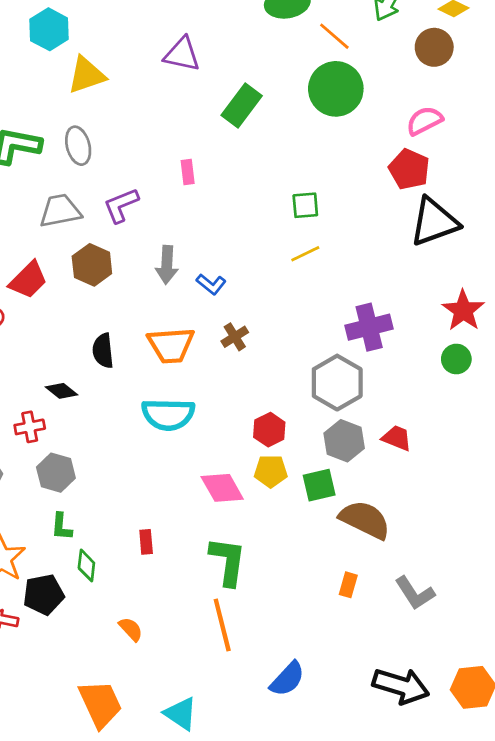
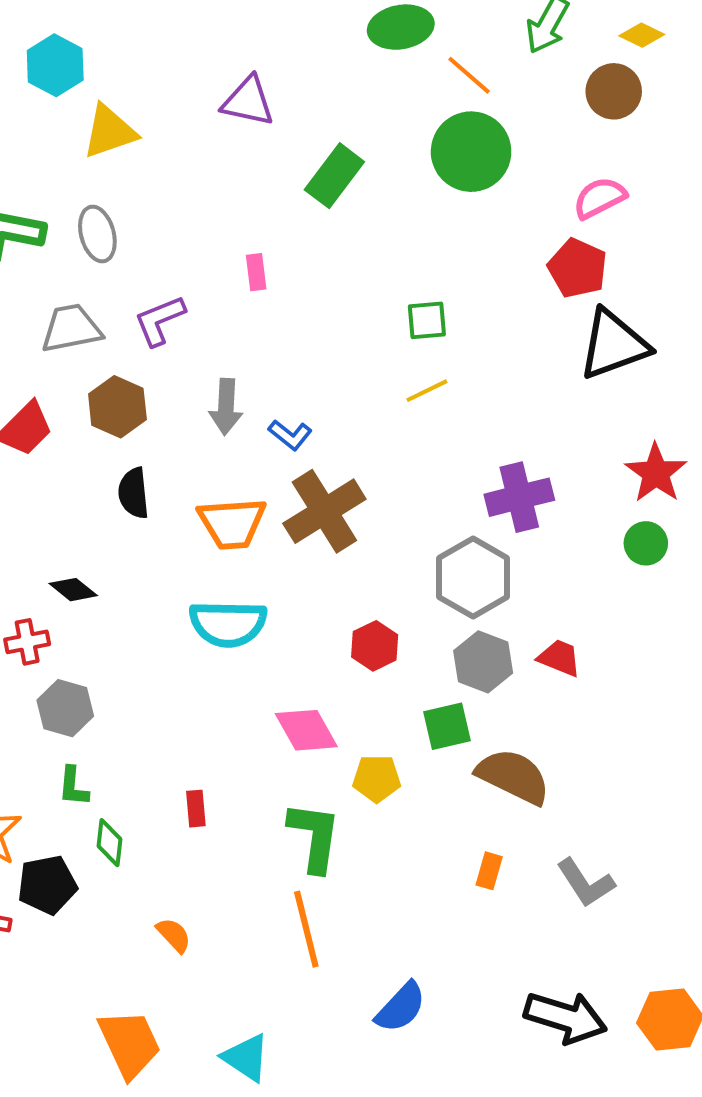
brown cross: (235, 337) -> (324, 511), size x2.0
black semicircle: (103, 351) -> (134, 493), moved
yellow pentagon: (271, 471) -> (377, 778), moved

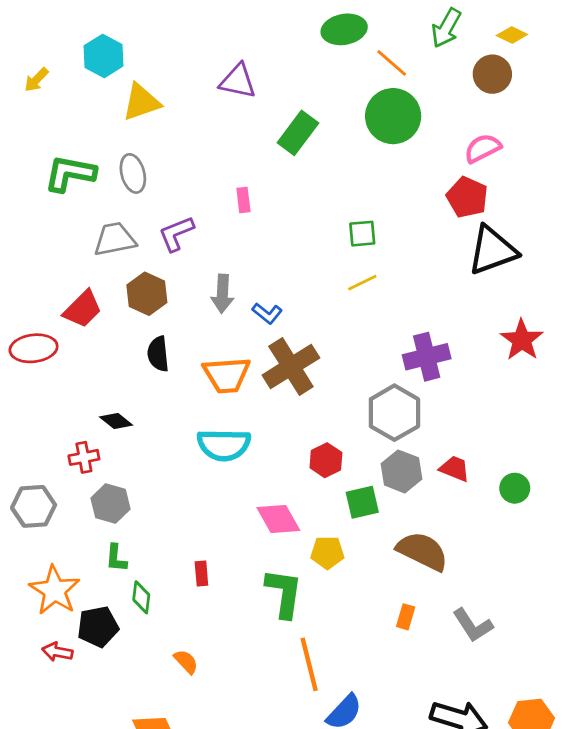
green circle: (646, 543) -> (515, 488), moved
green square: (447, 726) -> (362, 502), moved
orange line: (306, 929) -> (309, 664), moved

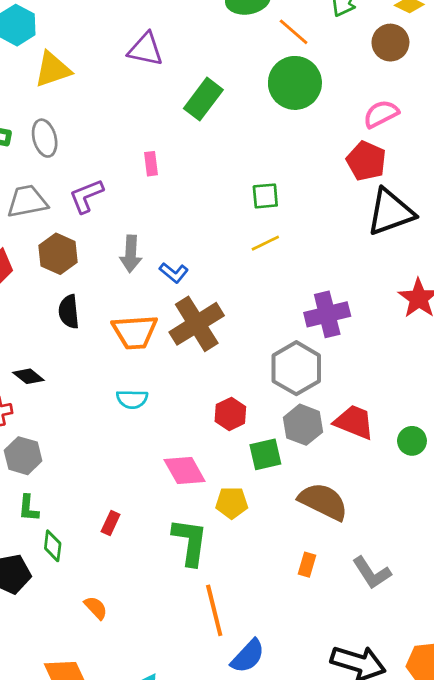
cyan semicircle: (224, 445) -> (132, 399), size x0.6
red trapezoid: (455, 469) -> (354, 422), size x1.4
red rectangle: (201, 574) -> (111, 523), turned 30

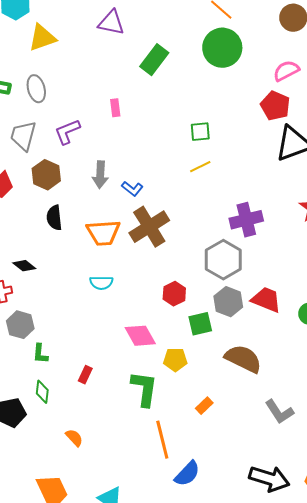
gray trapezoid: (27, 201) -> (23, 136), turned -64
green L-shape: (28, 508) -> (40, 354), moved
orange rectangle: (307, 565) -> (204, 406), moved, turned 30

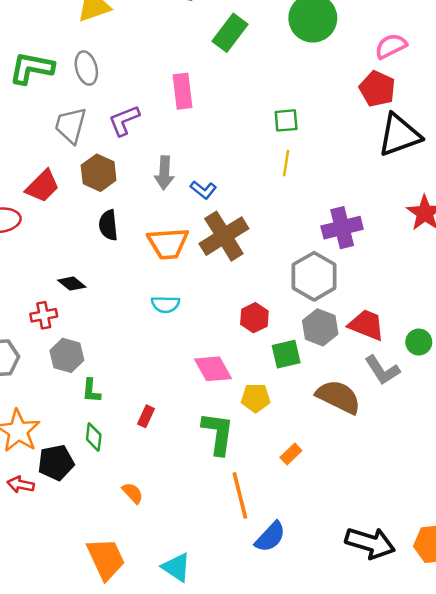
pink rectangle: (115, 108) -> (183, 91), size x1.6
yellow line: (200, 167) -> (286, 163), turned -55
gray L-shape: (279, 412) -> (382, 370), moved

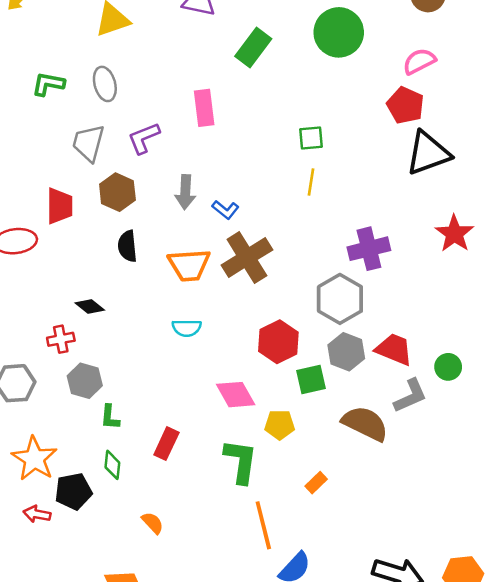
green L-shape: (32, 68) -> (48, 84), size x0.7
red trapezoid: (43, 186) -> (60, 206), turned -45
red hexagon: (254, 318) -> (278, 342), size x1.4
gray L-shape: (382, 370) -> (410, 396), turned -81
red rectangle: (146, 416) -> (166, 444), size x1.4

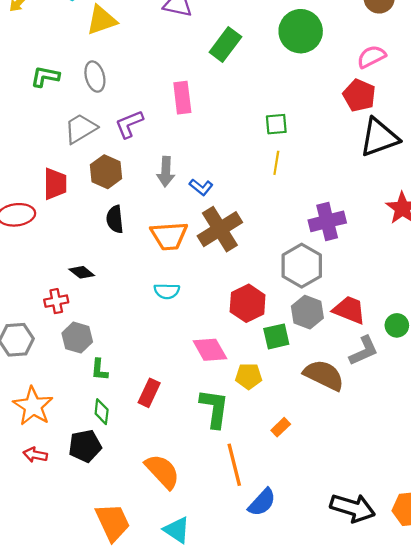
gray trapezoid: (88, 143) -> (81, 129), turned 44
black pentagon: (73, 491) -> (85, 446), moved
orange semicircle: (153, 523) -> (162, 471), moved, size x1.8

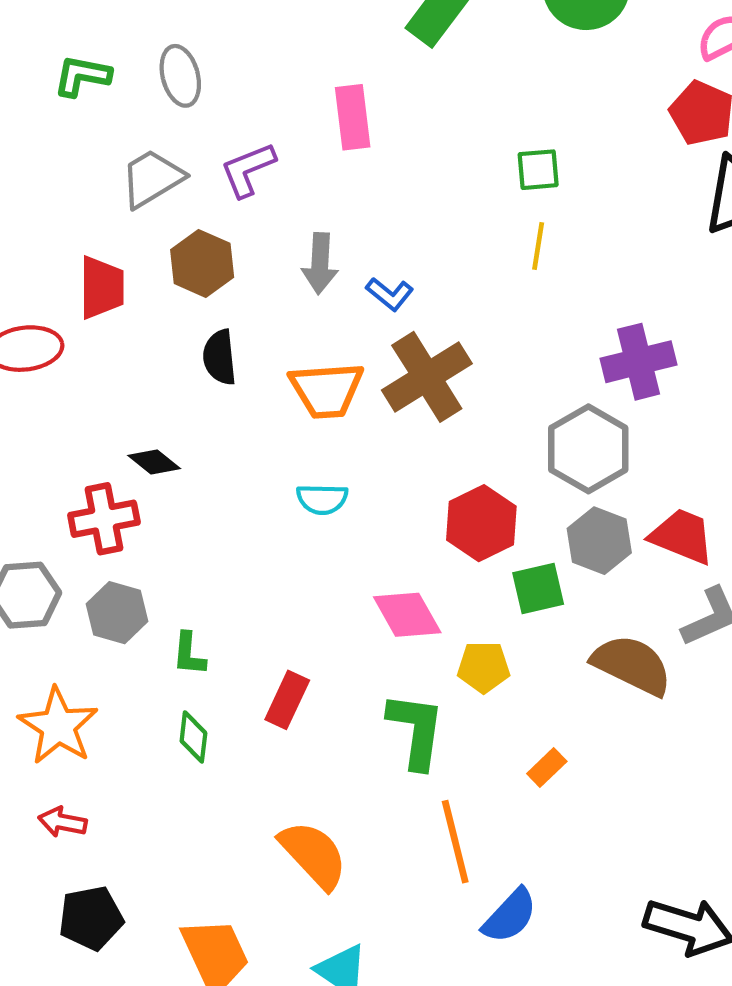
red cross: (56, 301) -> (104, 519), size x1.4
gray hexagon: (77, 338) -> (117, 613), moved
black pentagon: (85, 446) -> (91, 918), moved

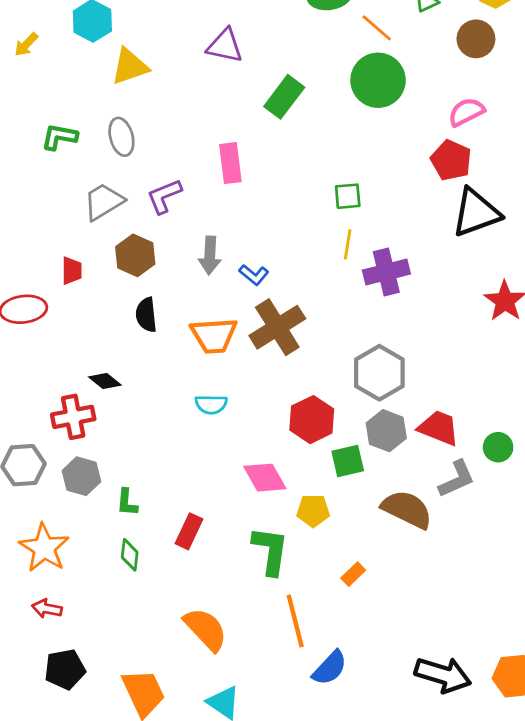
red trapezoid: (102, 287) -> (72, 271), size x0.7
purple cross: (638, 362) -> (386, 272), moved

